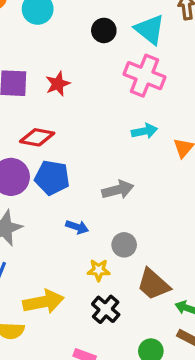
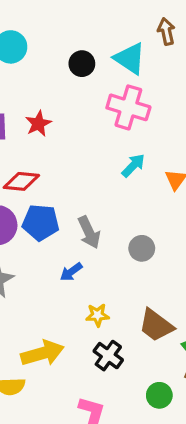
cyan arrow: (145, 131) -> (133, 166), turned -30
gray arrow: (118, 190) -> (89, 232), moved, turned 84
blue arrow: (77, 227) -> (71, 272), turned 130
gray circle: (124, 245) -> (142, 248), moved

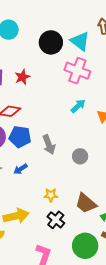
black circle: (82, 64) -> (51, 42), size x1.5
blue arrow: (71, 272) -> (20, 169), moved
green circle: (159, 395) -> (85, 246), size x1.6

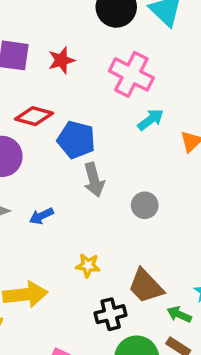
pink cross: (77, 71) -> (131, 74), moved
blue pentagon: (20, 137) -> (76, 140), moved
black cross: (56, 220) -> (111, 314), moved, turned 30

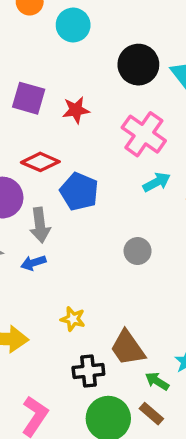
gray arrow: (94, 180) -> (40, 225), moved
gray circle: (145, 205) -> (138, 251), moved

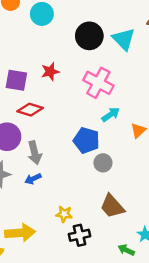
purple square: (29, 98) -> (16, 80), moved
blue pentagon: (79, 192) -> (86, 140), moved
brown trapezoid: (128, 348) -> (112, 206), moved
black cross: (88, 371) -> (79, 235), moved

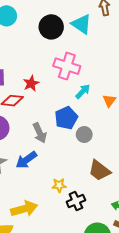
red star: (50, 72) -> (31, 83), moved
blue pentagon: (86, 140) -> (66, 118), turned -30
gray arrow: (35, 153) -> (40, 133), moved
blue arrow: (33, 179) -> (26, 160), size x1.5

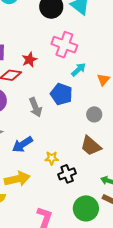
blue pentagon: (66, 118) -> (61, 94), turned -30
gray circle: (84, 135) -> (94, 114), moved
blue arrow: (26, 160) -> (22, 144), moved

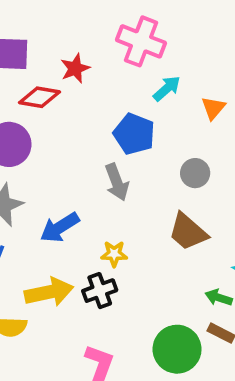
gray arrow: (35, 107) -> (117, 182), moved
black cross: (67, 174) -> (100, 291), moved

